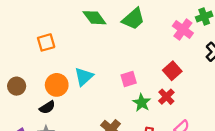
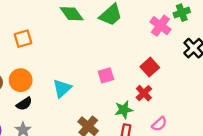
cyan triangle: (84, 77) -> (62, 88), moved
orange circle: (57, 85) -> (21, 80), moved
green star: (142, 103) -> (124, 110), moved, turned 30

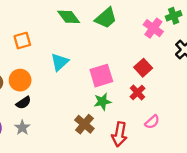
pink square: (106, 75) -> (101, 76), size x1.5
cyan triangle: (62, 88) -> (60, 62), moved
green star: (124, 110) -> (102, 102), moved

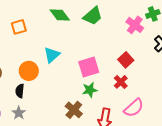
orange square: (22, 41) -> (19, 27), moved
orange circle: (20, 80) -> (29, 71), moved
black semicircle: (23, 103) -> (20, 91), turned 128
pink semicircle: (152, 122) -> (134, 108), size x1.5

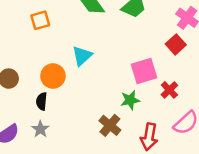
red square: (126, 60) -> (176, 44), moved
pink square: (89, 67) -> (144, 71), moved

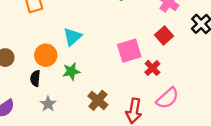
red square: (176, 44) -> (164, 36), moved
green star: (130, 100) -> (71, 71), moved
gray star: (40, 129) -> (48, 104), moved

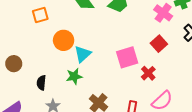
cyan triangle: (72, 37) -> (83, 54), moved
orange circle: (46, 55) -> (64, 40), moved

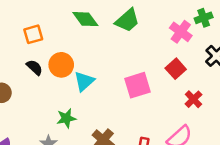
red cross: (148, 73) -> (193, 99), moved
green star: (74, 76) -> (66, 118), moved
black semicircle: (41, 83) -> (35, 67), moved, turned 128

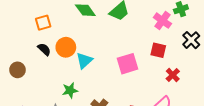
red square: (176, 69) -> (158, 50), turned -35

